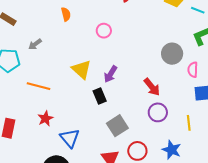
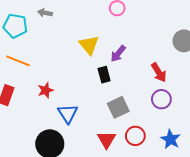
gray arrow: (35, 44) -> (45, 13), turned 40
orange line: (38, 86) -> (18, 61), moved

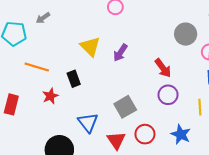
gray arrow: (45, 13) -> (43, 18), turned -40
orange line: (18, 61) -> (37, 67), moved
black rectangle: (104, 75) -> (74, 79), moved
blue triangle: (68, 114) -> (88, 122), moved

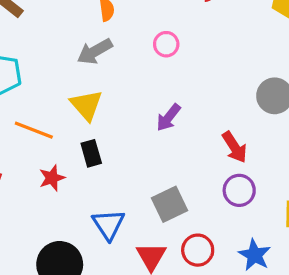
gray arrow: (43, 18) -> (95, 51), moved, size x1.5
yellow triangle: (90, 46) -> (86, 105), moved

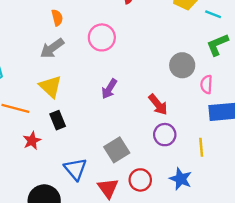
pink circle: (166, 44) -> (102, 37), size x1.5

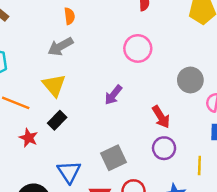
pink circle: (102, 37) -> (138, 48), moved
black rectangle: (58, 120) -> (57, 120), turned 60
red star: (32, 141) -> (29, 138), turned -30

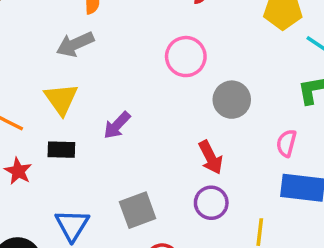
gray circle: (190, 80) -> (232, 100), moved
purple arrow: (113, 95) -> (117, 125), moved
black rectangle: (57, 120) -> (61, 150), turned 42

